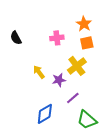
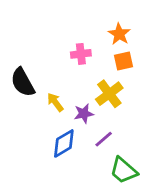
black semicircle: (16, 38) -> (23, 82), moved, size x1.5
blue diamond: (45, 114) -> (64, 143), moved

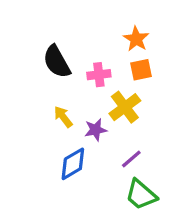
pink cross: (81, 54) -> (99, 75), moved
black semicircle: (23, 82) -> (57, 62), moved
purple line: (104, 139) -> (131, 159), moved

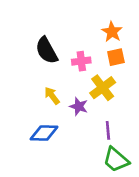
purple star: (96, 130) -> (79, 106), turned 30
purple line: (131, 159) -> (108, 130), turned -54
blue diamond: (73, 164) -> (44, 133), moved, turned 32

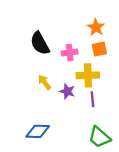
yellow cross: (103, 88) -> (88, 75), turned 35
purple line: (108, 130) -> (92, 99), moved
blue diamond: (44, 133) -> (38, 131), moved

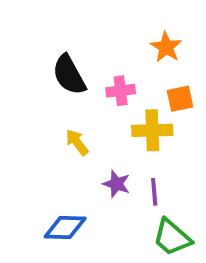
orange square: (99, 49) -> (180, 99), moved
purple star: (67, 91) -> (117, 184), moved
purple line: (92, 99) -> (154, 192), moved

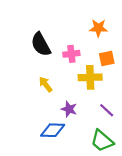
orange star: (166, 47) -> (98, 28), turned -30
purple line: (154, 192) -> (107, 110), moved, turned -42
blue diamond: (65, 227) -> (53, 130), moved

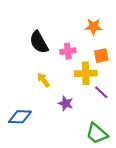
purple line: (107, 110) -> (101, 92), moved
blue diamond: (53, 130) -> (20, 117), moved

